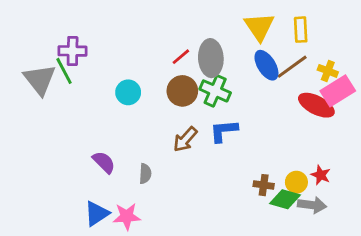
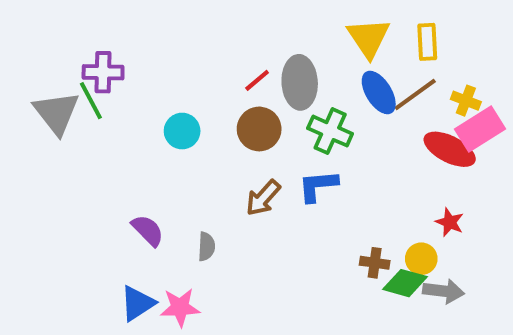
green cross: (215, 91) -> (330, 131), moved
red star: (321, 175) -> (450, 222), moved

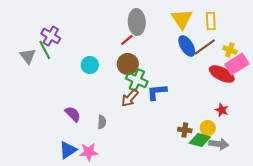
purple cross: (103, 72) -> (51, 36), turned 30
gray ellipse: (300, 82) -> (137, 22), moved
gray triangle: (56, 113) -> (28, 56), size x0.7
green cross: (330, 131) -> (137, 80), moved

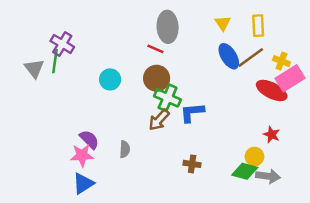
yellow triangle: (182, 19) -> (223, 23), size x0.6
red line: (127, 40) -> (155, 49), turned 64
green line: (45, 50) -> (55, 61), turned 36
brown cross: (185, 130) -> (192, 164), moved
pink star: (89, 152) -> (82, 155), moved

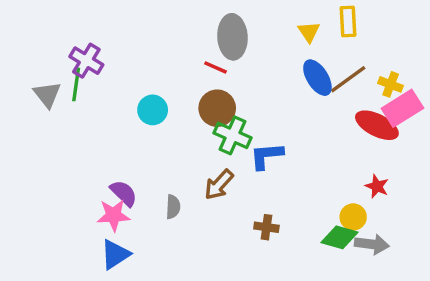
yellow rectangle: (258, 26) -> (348, 22), moved
brown arrow: (159, 120) -> (219, 185), moved

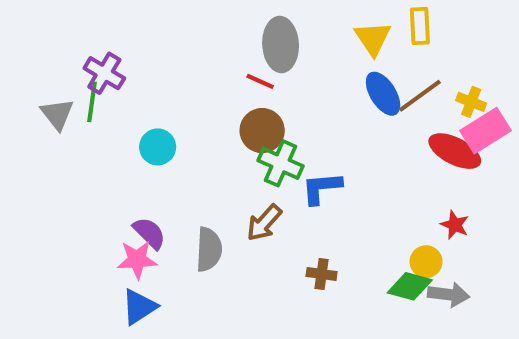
yellow triangle: (309, 32) -> (373, 38), size x1.4
cyan circle: (153, 110) -> (158, 147), moved
gray semicircle: (173, 207) -> (209, 249), size x1.5

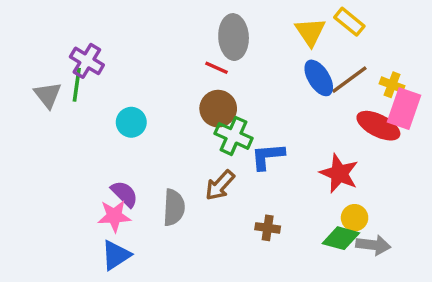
yellow rectangle: (420, 26) -> (349, 22), turned -48
pink rectangle: (485, 131) -> (404, 109), turned -39
red star: (455, 225) -> (339, 173), moved, size x1.6

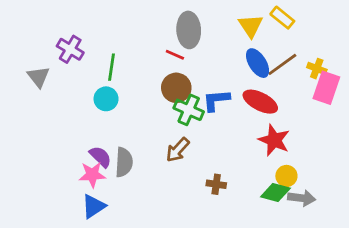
green line: (77, 85) -> (112, 67), moved
red ellipse: (378, 126) -> (260, 102), moved
blue L-shape: (268, 156) -> (216, 100), moved
gray semicircle: (174, 207) -> (124, 162), moved

